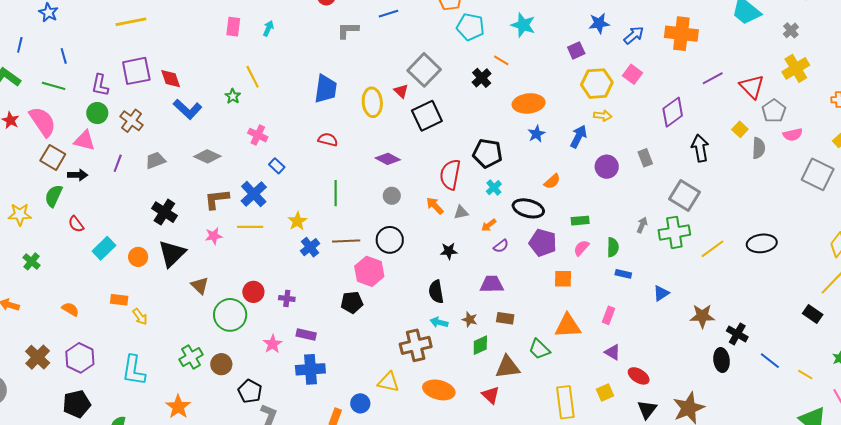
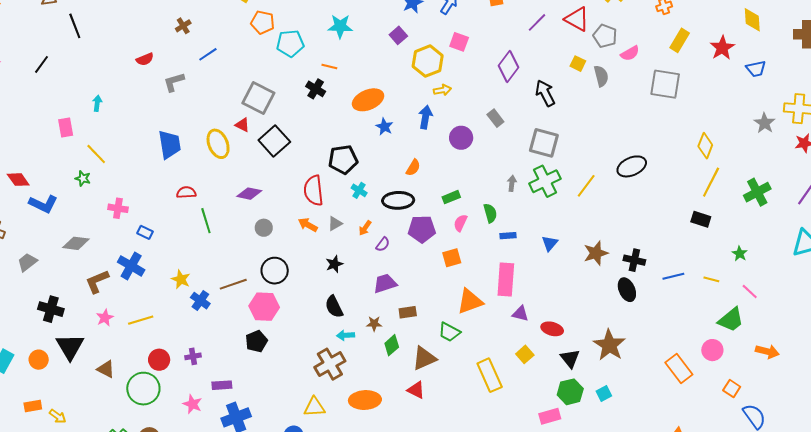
pink rectangle: (233, 27) -> (66, 127), moved
green line: (336, 193) -> (206, 221), moved
yellow line: (250, 227) -> (141, 320), moved
pink rectangle: (609, 315) -> (506, 279), size x1.8
blue line: (770, 361) -> (673, 276), turned -35

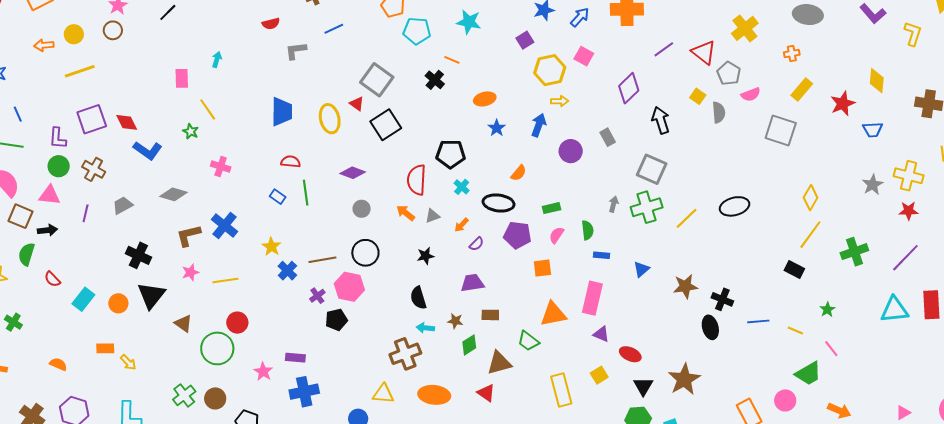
orange ellipse: (368, 100) -> (485, 99), size x0.7
blue rectangle: (145, 232) -> (278, 197), moved
purple cross: (193, 356) -> (317, 296), moved, turned -35

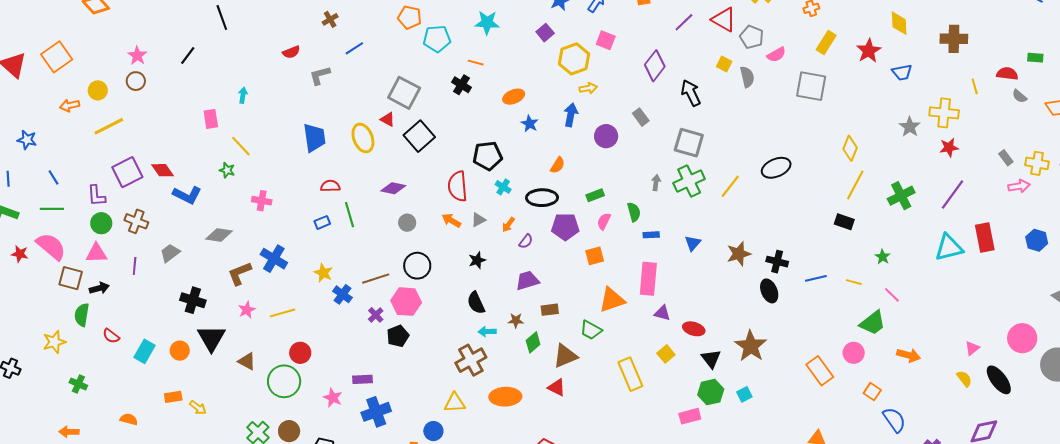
blue rectangle: (278, 197) -> (322, 222), turned -49

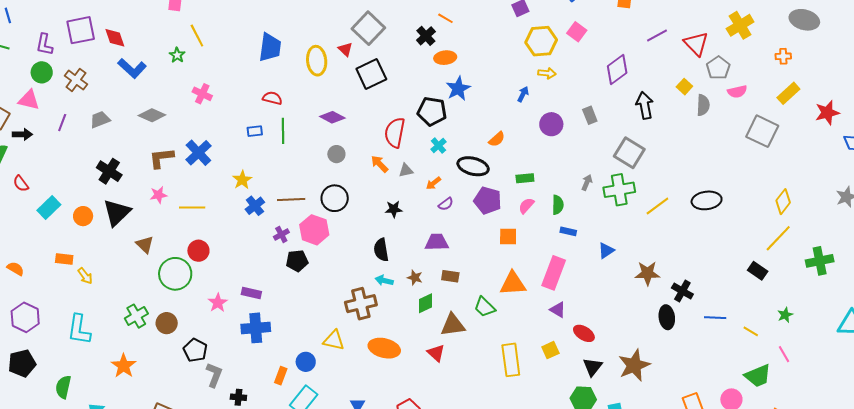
orange ellipse: (514, 97) -> (445, 58), moved
blue arrow: (571, 115) -> (523, 94), size x0.7
blue star: (530, 124) -> (458, 89), moved, size x1.4

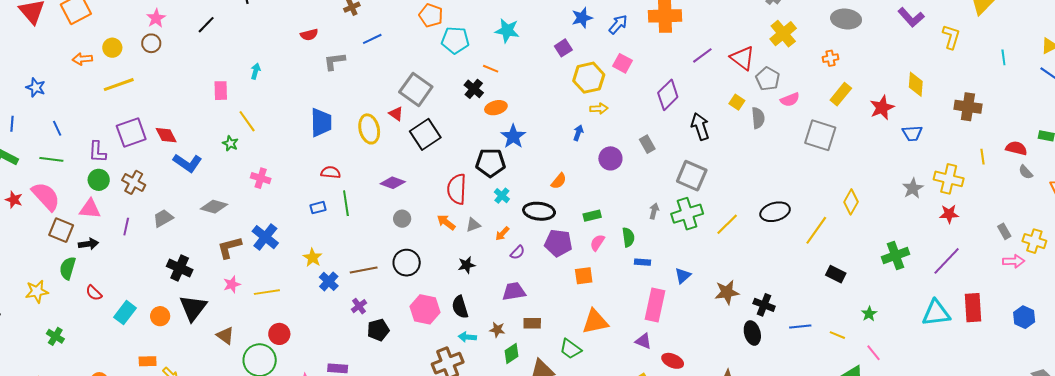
pink hexagon: (314, 230) -> (425, 309), moved
yellow line: (778, 238) -> (816, 230), moved
pink rectangle: (554, 273) -> (655, 305), moved

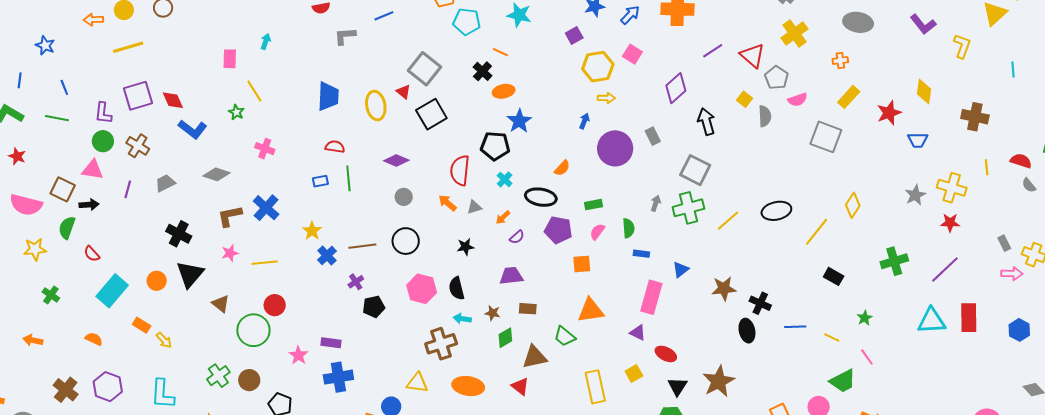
purple circle: (610, 158) -> (615, 148), size x1.5
pink semicircle: (46, 196) -> (26, 205), moved, turned 144
cyan rectangle: (125, 313) -> (112, 291), moved, size x1.4
orange rectangle: (148, 361) -> (142, 325), turned 30

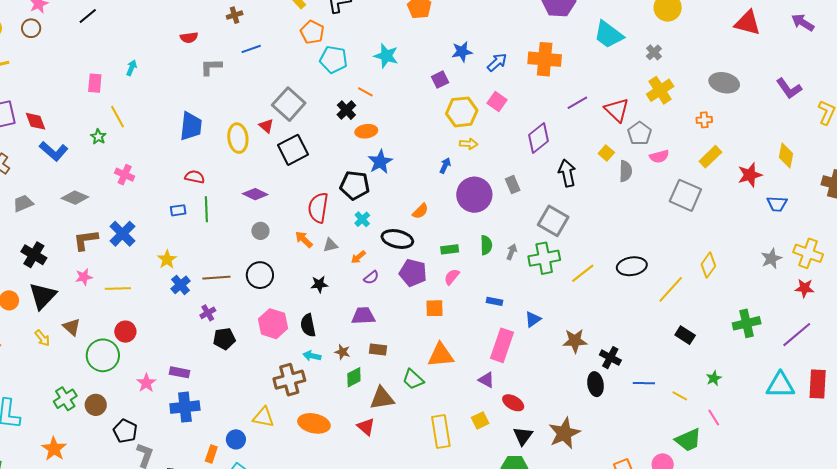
green semicircle: (629, 228) -> (486, 245), moved
yellow arrow: (164, 340) -> (42, 338), moved

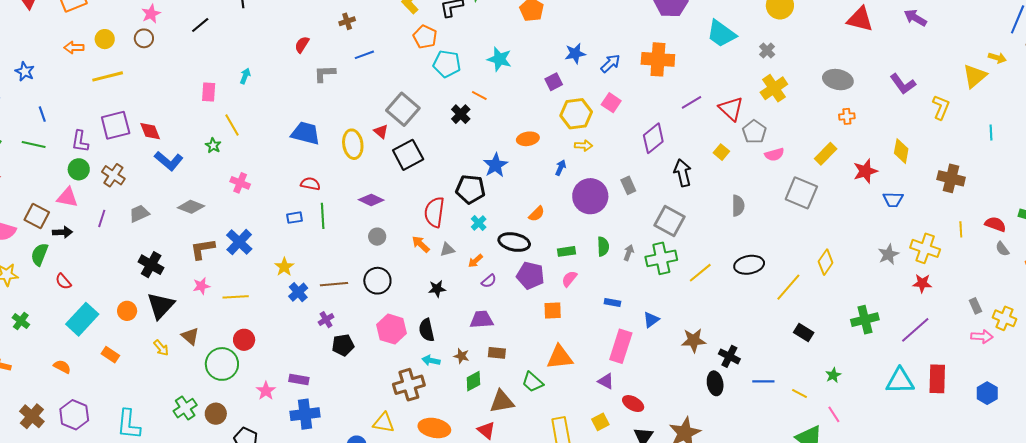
red semicircle: (189, 38) -> (302, 45), turned 132
orange cross: (704, 120) -> (847, 116), moved
blue trapezoid: (191, 126) -> (306, 133), turned -80
orange ellipse: (366, 131) -> (528, 139), moved
gray semicircle: (626, 171) -> (738, 206), moved

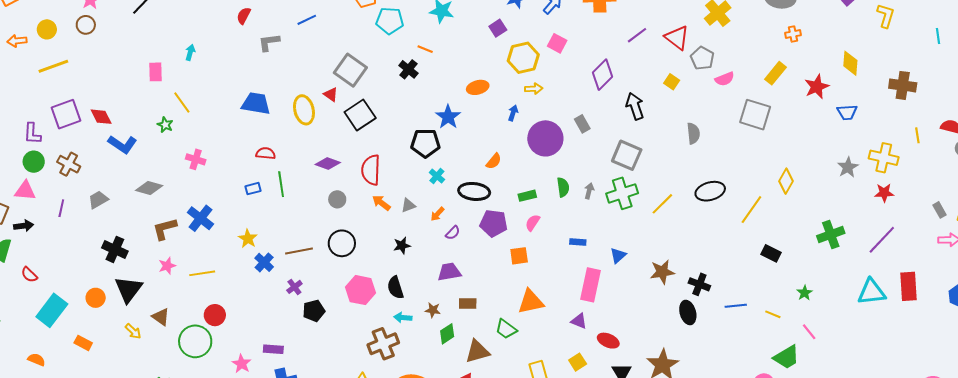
red semicircle: (434, 212) -> (371, 170), moved

